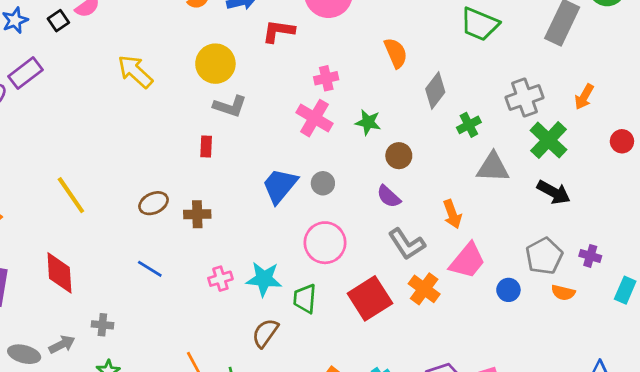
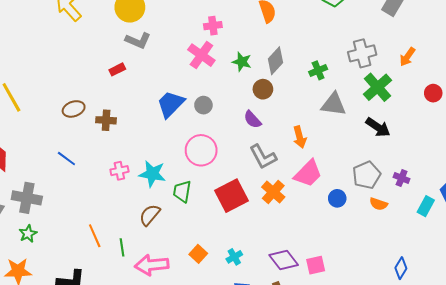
gray diamond: (435, 90) -> (276, 61), moved
red rectangle: (206, 146) -> (117, 69), turned 56
gray cross: (102, 325) -> (27, 198), size x1.8

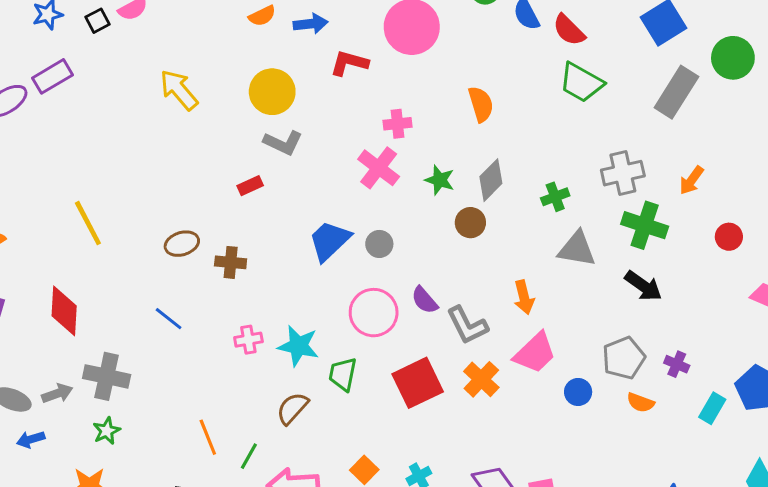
green cross: (378, 87) -> (645, 225), turned -32
purple semicircle: (252, 120) -> (425, 300), moved
green line: (122, 247) -> (249, 456), turned 36

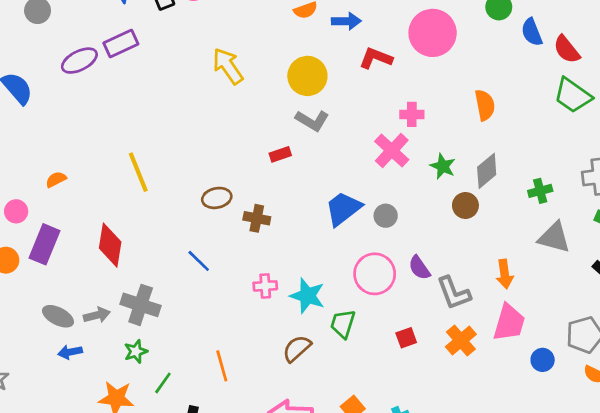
pink trapezoid: (535, 353) -> (509, 323), turned -36
red square: (418, 383) -> (406, 338), size x0.5
green line: (249, 456) -> (163, 383), moved

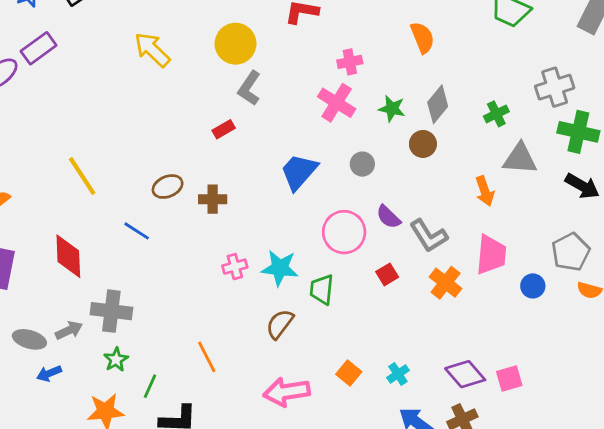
gray L-shape: (312, 121) -> (249, 88), turned 104
gray circle: (386, 216) -> (362, 164), moved
blue line: (199, 261) -> (137, 231), moved
orange arrow: (505, 274) -> (485, 191), moved
red square: (406, 338) -> (387, 274), moved

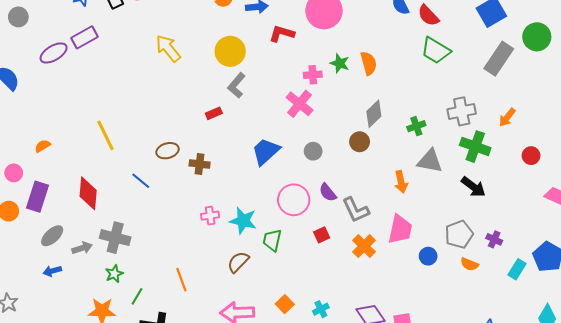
green star: (392, 109) -> (340, 63), moved
gray ellipse: (29, 339) -> (52, 236), moved, turned -65
blue arrow: (49, 373) -> (52, 271), moved

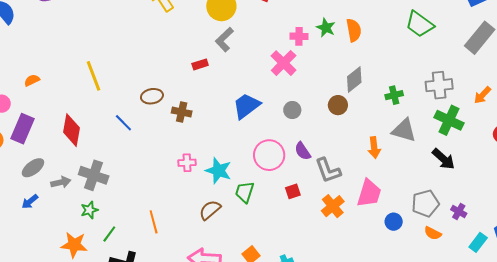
blue arrow: (52, 271) -> (30, 202), turned -30

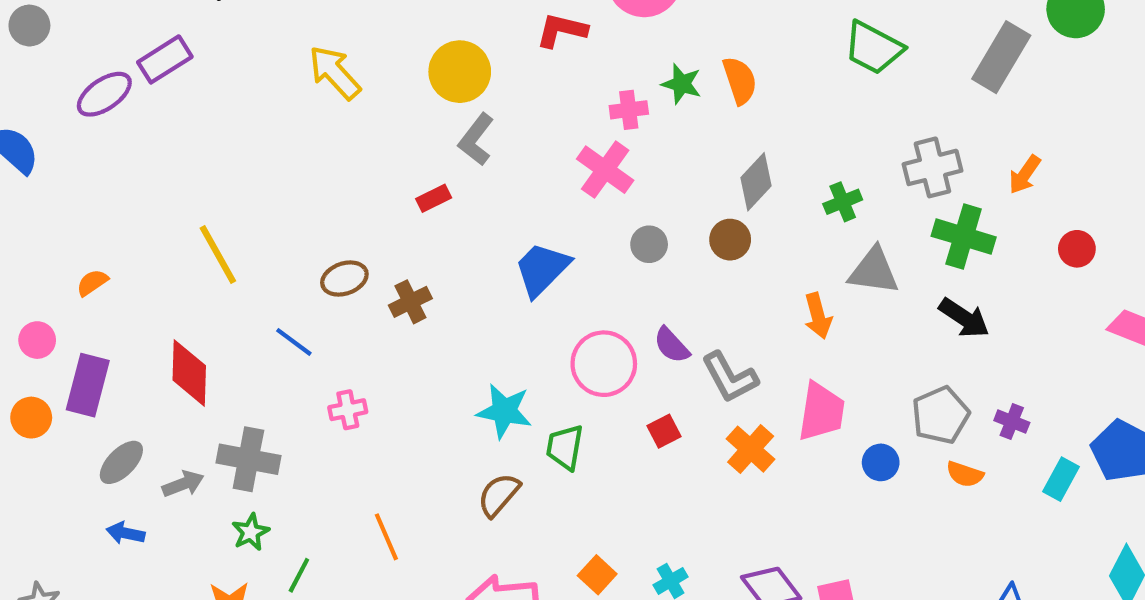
gray circle: (292, 110) -> (649, 244), moved
brown cross: (182, 112) -> (410, 302), turned -30
pink cross: (187, 163) -> (348, 410), moved
blue arrow: (30, 202) -> (125, 533), turned 60

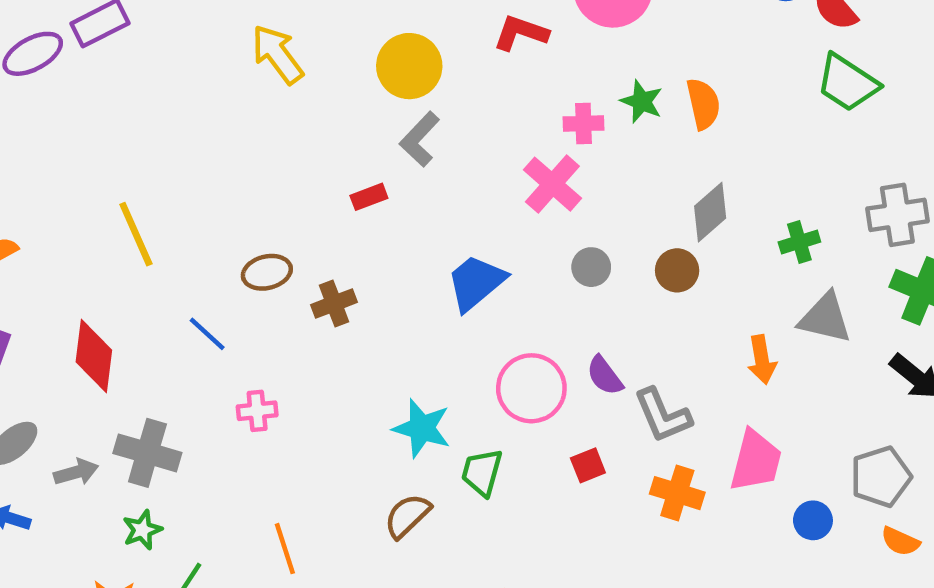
orange cross: (751, 449) -> (677, 493), turned -30

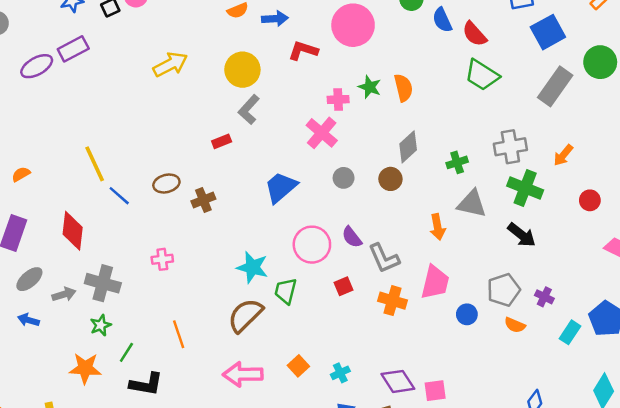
yellow arrow: (277, 54) -> (170, 64), turned 100
blue line: (207, 334) -> (119, 196), moved
brown semicircle: (407, 516) -> (245, 315), size x1.4

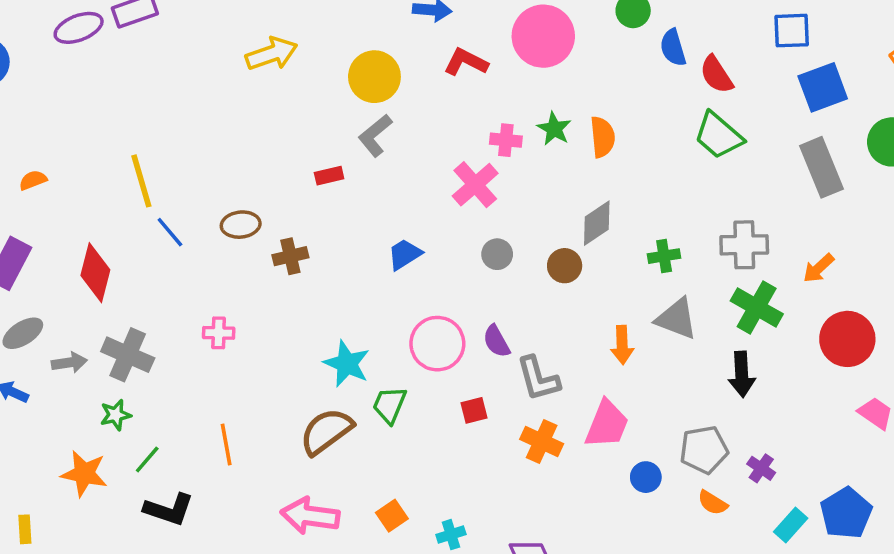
gray rectangle: (555, 86) -> (822, 167), turned -66
blue trapezoid: (281, 187) -> (405, 254), size x0.7
red circle: (590, 200) -> (847, 339), size x1.8
black arrow: (522, 235) -> (742, 374), turned 40

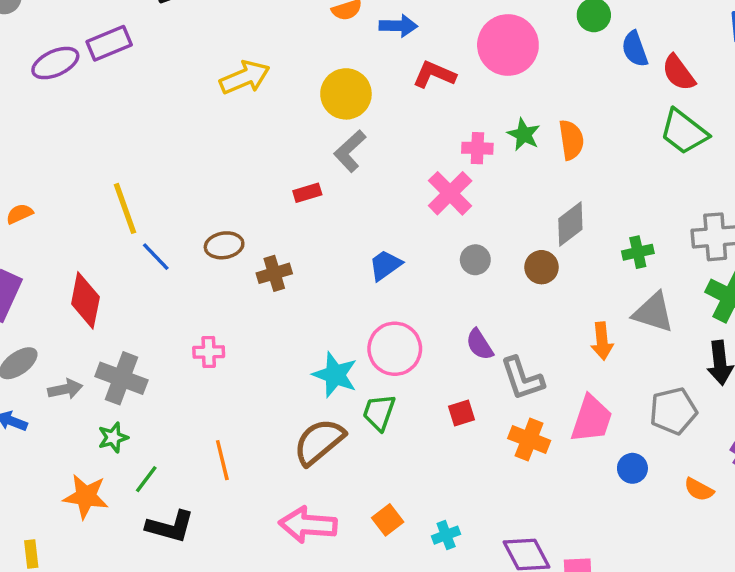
pink circle: (437, 344) -> (395, 349), moved
gray pentagon: (704, 450) -> (673, 411), moved

